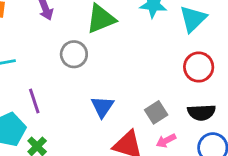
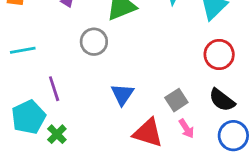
black semicircle: (201, 112) -> (222, 100), turned 40
pink arrow: (166, 141) -> (186, 128), turned -96

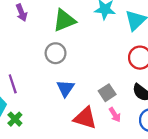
gray circle: (94, 42) -> (56, 53), moved

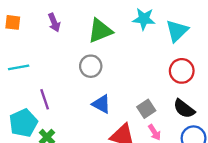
blue triangle: (65, 88) -> (101, 104), turned -36

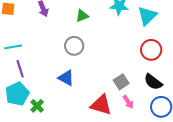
green triangle: (100, 31) -> (82, 16), size x0.6
purple line: (45, 99) -> (20, 69), moved
blue triangle: (101, 104) -> (66, 78), moved

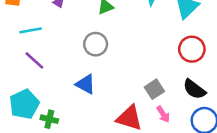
cyan line: (13, 47) -> (31, 30), moved
purple line: (20, 69) -> (34, 60), moved, turned -30
green cross: (37, 106) -> (49, 119), turned -32

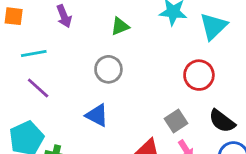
red circle: (192, 49) -> (199, 75), moved

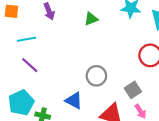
gray circle: (108, 69) -> (96, 76), moved
blue triangle: (97, 115) -> (74, 101), moved

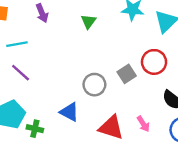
green triangle: (91, 19) -> (88, 21), turned -32
gray square: (133, 90) -> (127, 74), moved

